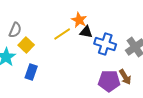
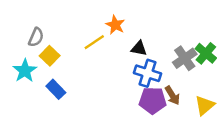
black triangle: (86, 32) -> (139, 48), moved
blue cross: (105, 44) -> (148, 73), moved
blue rectangle: (31, 72) -> (56, 89), turned -63

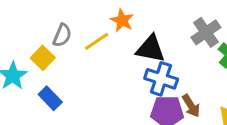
gray semicircle: (36, 37) -> (62, 35), moved
black triangle: (139, 48) -> (151, 49), size x1.5
gray cross: (185, 58) -> (206, 32), moved

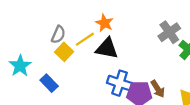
black triangle: (151, 49) -> (107, 48), moved
yellow square: (43, 58) -> (64, 52), moved
blue cross: (161, 79) -> (120, 83), moved

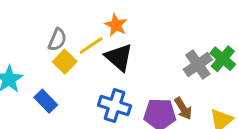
gray cross: (169, 32) -> (198, 65), moved
black triangle: (107, 48) -> (119, 57), turned 30
blue cross: (120, 83) -> (114, 106), moved

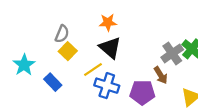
orange star: (116, 25) -> (108, 22), turned -30
yellow line: (91, 46) -> (93, 69), moved
brown arrow: (183, 108) -> (161, 75), moved

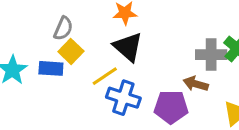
gray cross: (172, 53) -> (211, 55), turned 35
brown arrow: (161, 75) -> (196, 84), turned 138
blue rectangle: (53, 82) -> (51, 68), moved, turned -42

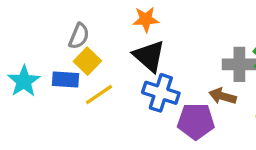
yellow line: (105, 76) -> (99, 94), moved
blue cross: (123, 98) -> (161, 93), moved

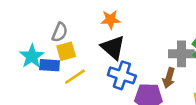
yellow square: (87, 61) -> (66, 51), turned 30
cyan star: (24, 81) -> (32, 56), moved
brown arrow: (223, 96) -> (169, 78), turned -90

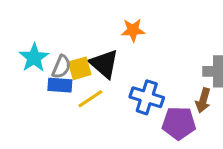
gray semicircle: (60, 32) -> (61, 67), moved
black triangle: (113, 47) -> (104, 64), moved
cyan star: (32, 56) -> (34, 58), moved

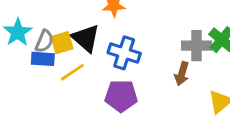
blue cross: (147, 97) -> (124, 53), moved
purple pentagon: (179, 123) -> (121, 96), moved

